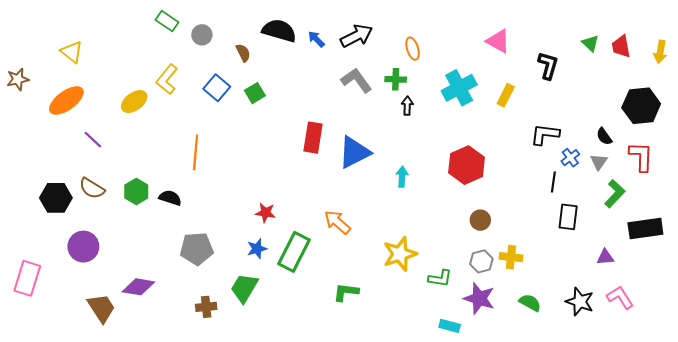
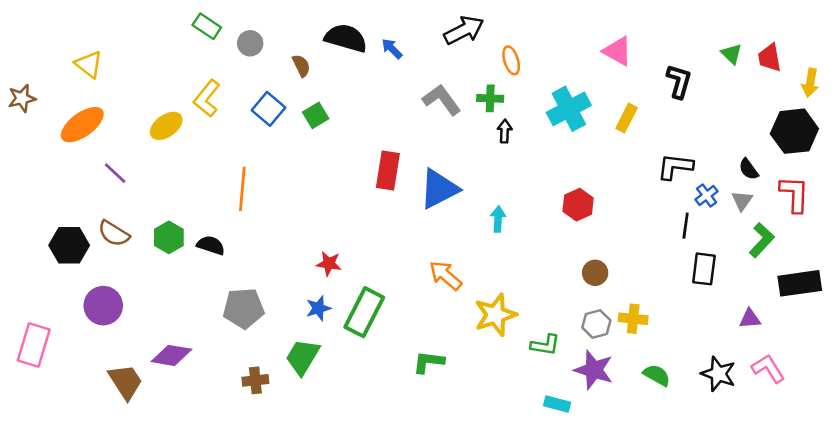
black arrow: (356, 36) -> (464, 30), moved
yellow arrow: (660, 52) -> (810, 83), moved
red hexagon: (467, 165) -> (578, 205), size x0.7
orange arrow: (337, 222) -> (446, 275), moved

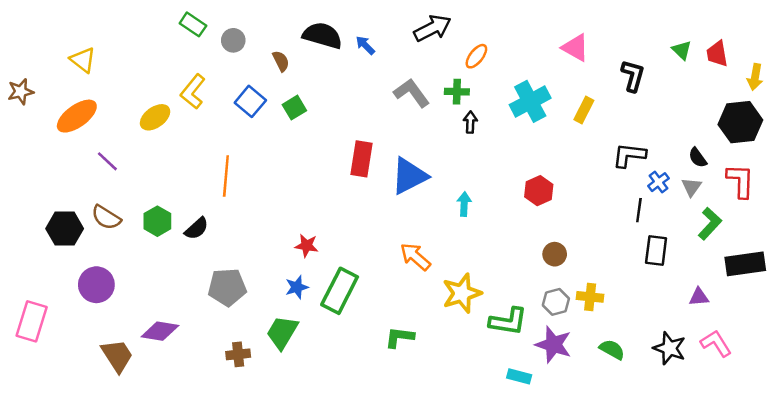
orange ellipse: (511, 60) -> (476, 56), turned 55
black semicircle: (211, 245) -> (197, 229), turned 120
green L-shape: (545, 345) -> (508, 321), size x1.4

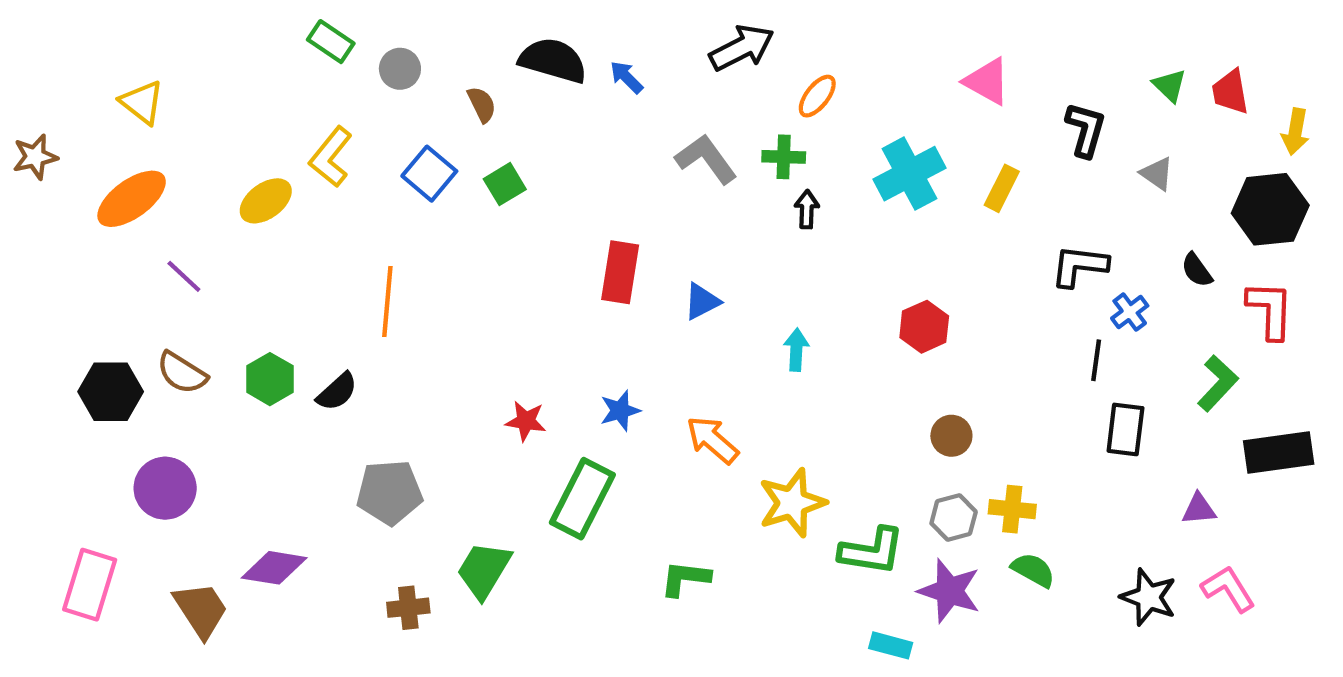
blue triangle: (409, 176) -> (702, 302), size x0.6
gray triangle: (692, 187) -> (1157, 174), moved, turned -30
blue star: (297, 287) -> (620, 411), moved
pink rectangle: (32, 321) -> (90, 585), moved
green semicircle: (612, 349) -> (1033, 570), moved

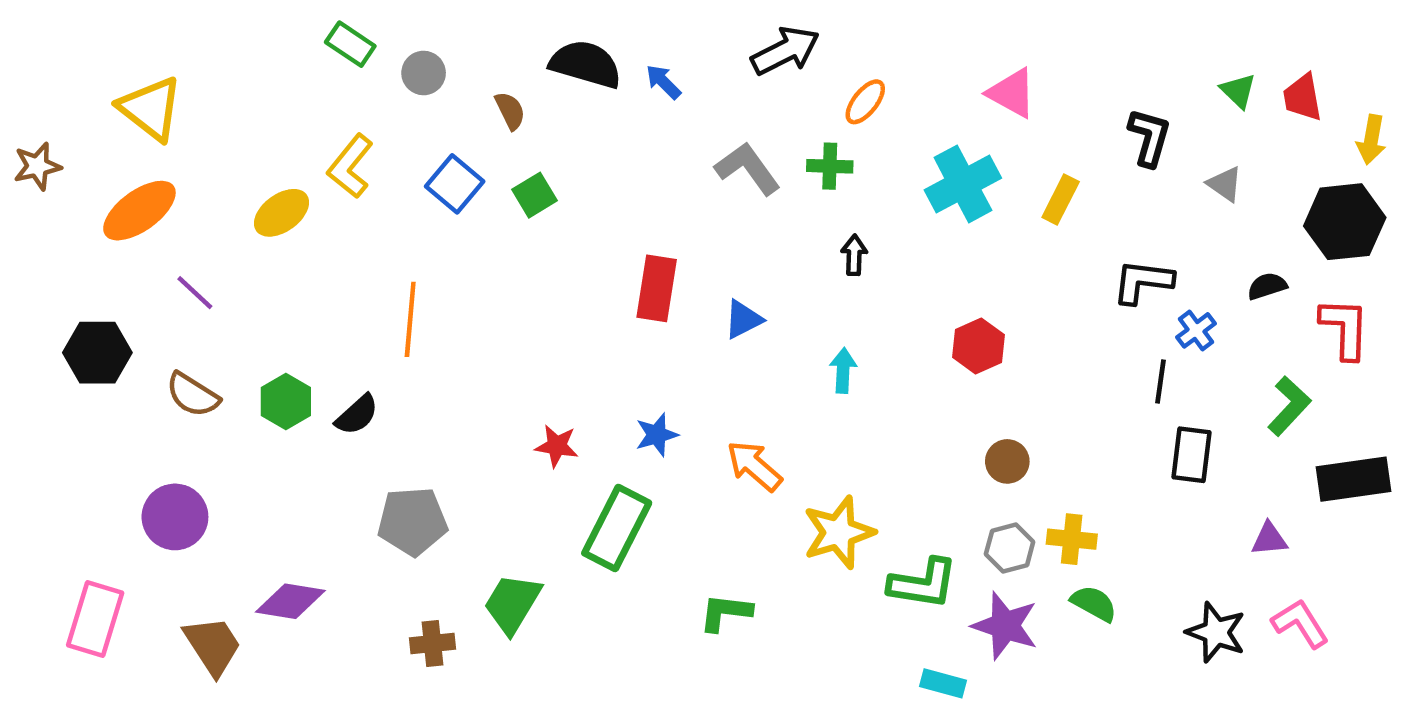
pink triangle: (987, 81) -> (1012, 93), moved
yellow triangle: (142, 102) -> (151, 109), size x1.4
black arrow: (807, 209) -> (854, 255), moved
black semicircle: (1197, 270) -> (1267, 286), turned 108
black hexagon: (111, 392) -> (97, 353), moved

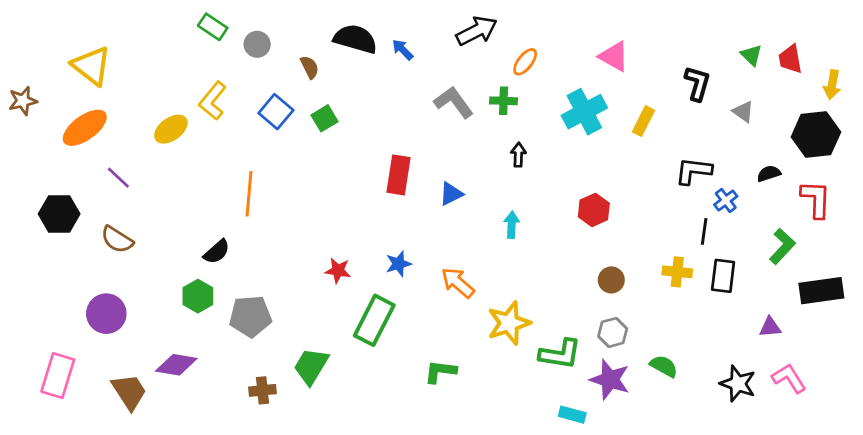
green hexagon: (286, 401) -> (198, 296), moved
yellow cross: (1072, 539) -> (677, 272), moved

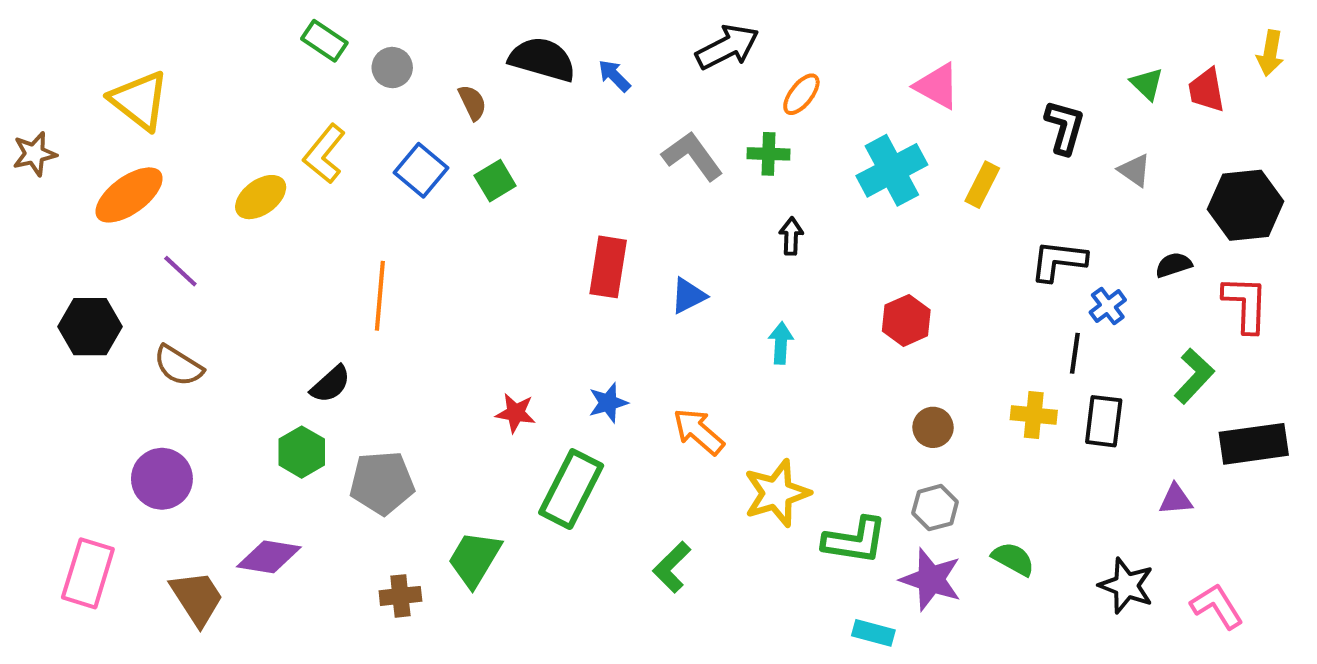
yellow arrow: (832, 85) -> (1270, 53), moved
green L-shape: (440, 372) -> (672, 567), turned -52
pink L-shape: (789, 378) -> (1217, 606), moved

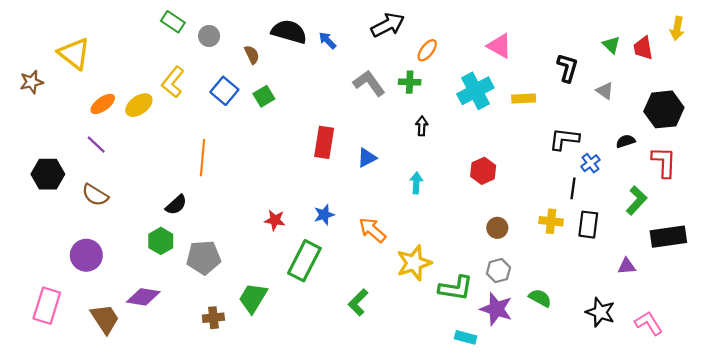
brown star: (34, 154) -> (31, 82), moved
yellow rectangle: (982, 185) -> (524, 98), turned 60
orange ellipse: (129, 195) -> (103, 104), moved, size x0.7

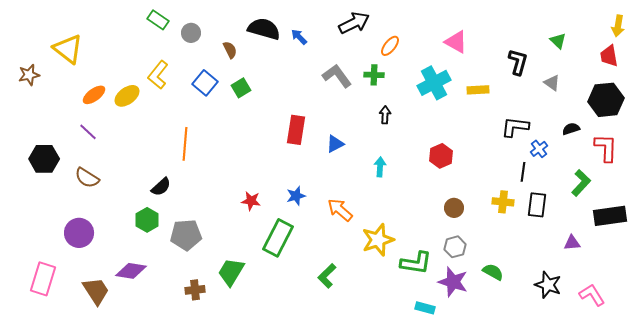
red trapezoid: (643, 48) -> (609, 56), moved

